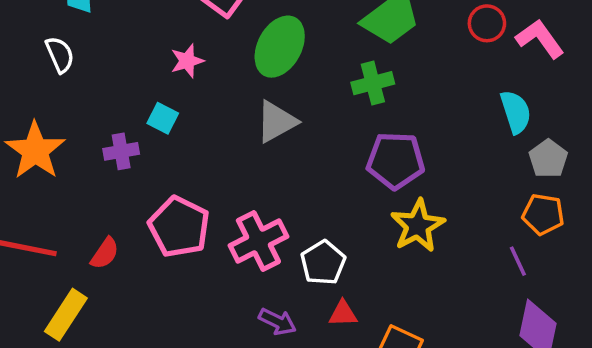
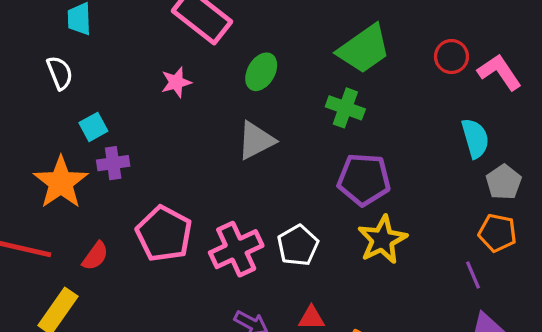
green ellipse: (280, 47) -> (261, 72), size x0.7
green cross: (373, 83) -> (345, 108), turned 33
cyan square: (163, 118) -> (93, 127), moved, turned 32
orange star: (35, 151) -> (61, 182), moved
white pentagon: (323, 263) -> (298, 245), moved

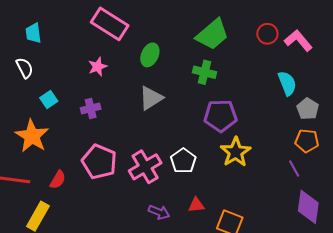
purple cross: (113, 163) -> (91, 108), moved

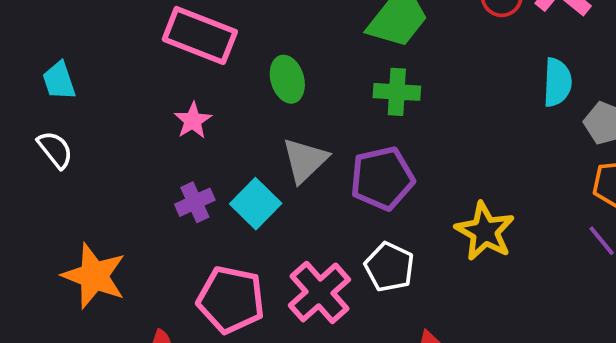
green ellipse: (150, 55) -> (287, 79), turned -30
cyan semicircle: (287, 83) -> (557, 82), turned 35
cyan square: (49, 99) -> (256, 204), moved, size x1.4
purple pentagon: (220, 116) -> (382, 178), moved

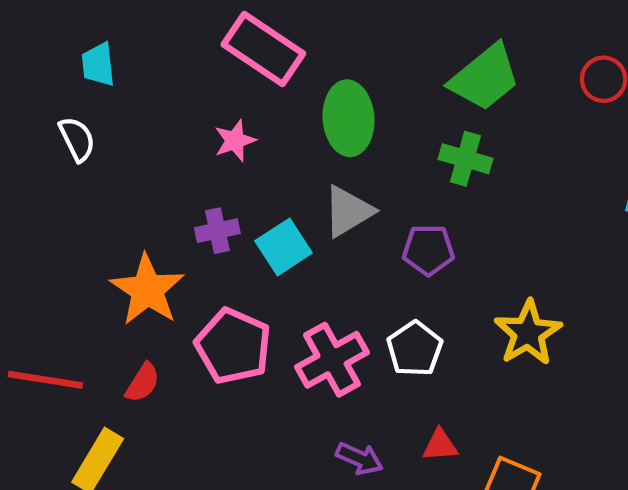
green ellipse: (287, 79) -> (349, 118), size x1.4
purple pentagon: (382, 178) -> (428, 250), size x0.7
orange star: (94, 276) -> (147, 290), moved

